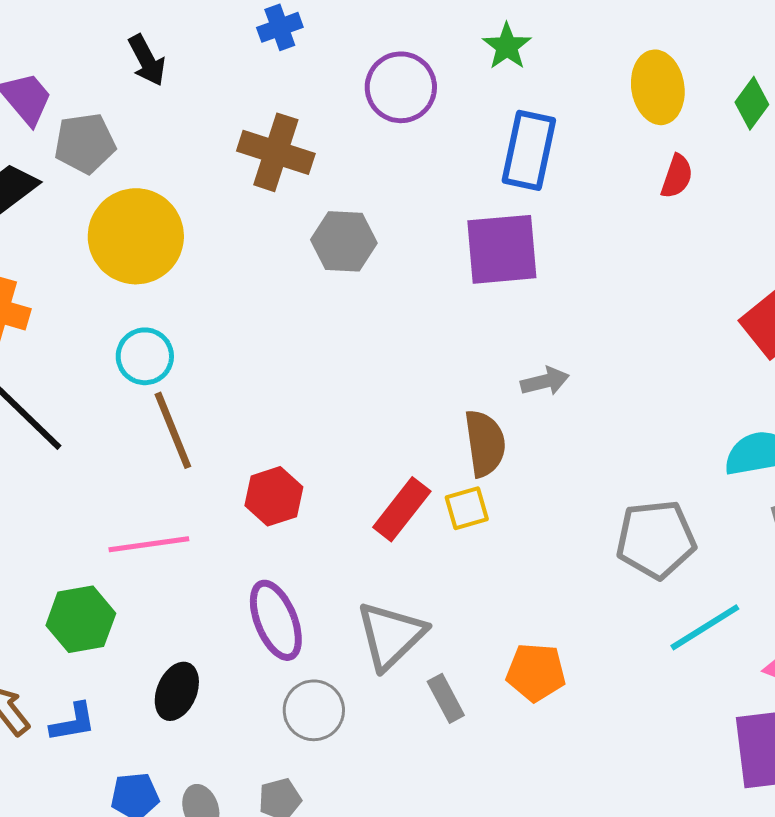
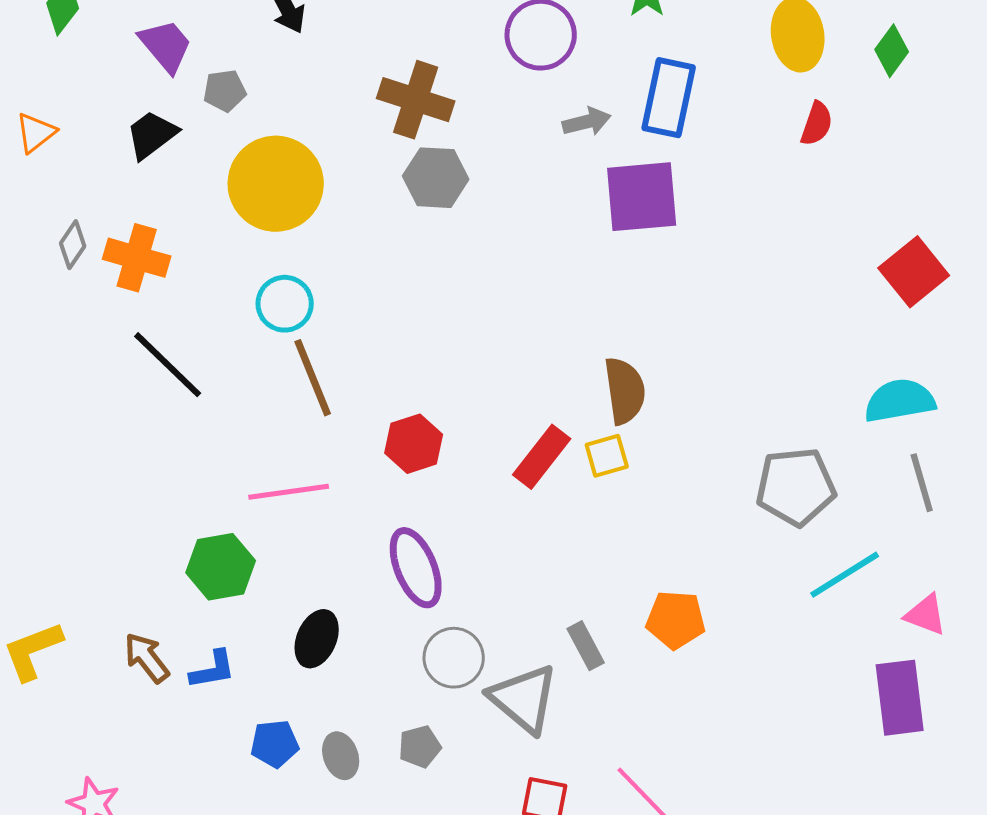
gray pentagon: (85, 143) -> (225, 91), size x0.7
gray hexagon: (344, 241) -> (436, 178), moved
gray arrow: (545, 381) -> (587, 122), moved
gray triangle: (391, 635) -> (524, 699), moved, turned -36

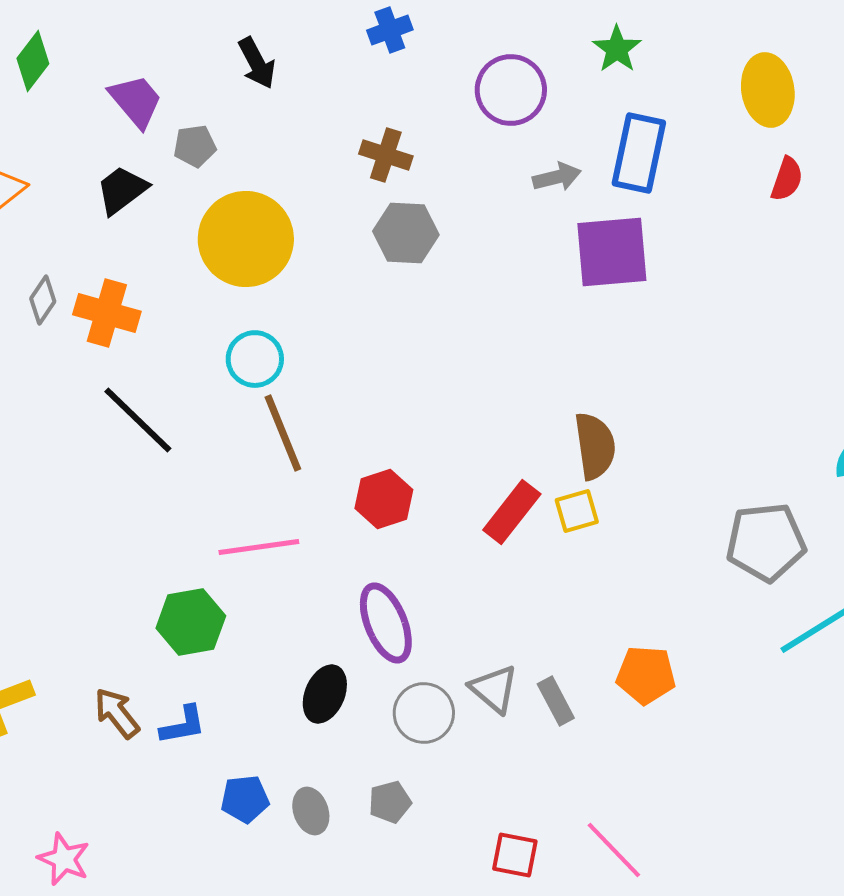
brown cross: (416, 100) -> (386, 155), size x0.7
black ellipse: (317, 639) -> (325, 694), moved
gray triangle: (524, 699) -> (494, 689), moved, size x0.7

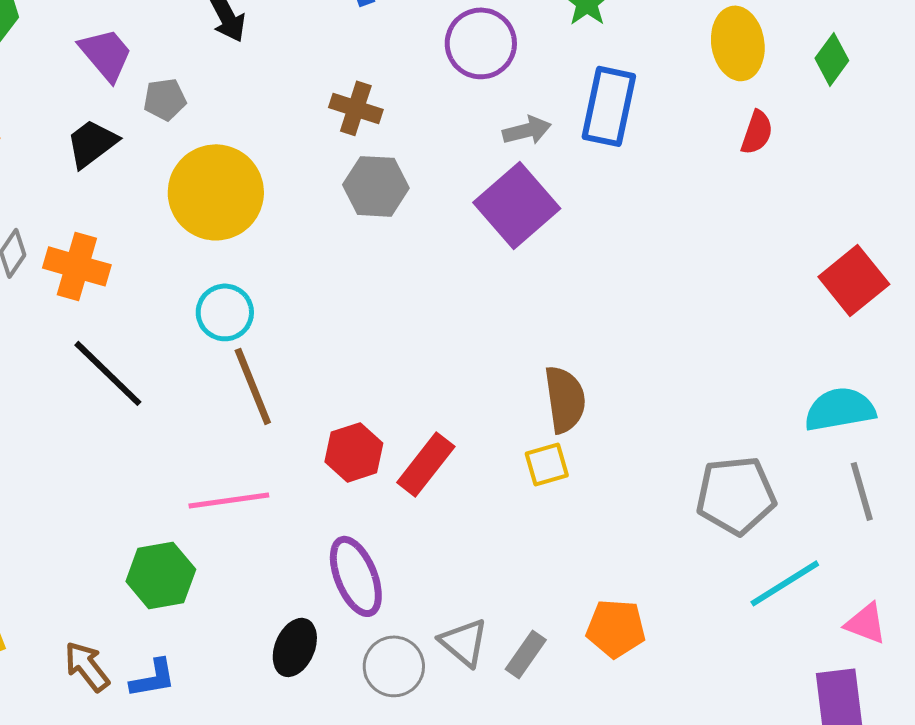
purple square: (612, 252) -> (517, 205), moved, turned -36
red rectangle: (512, 512) -> (426, 464), moved
gray rectangle: (556, 701) -> (526, 654), turned 63

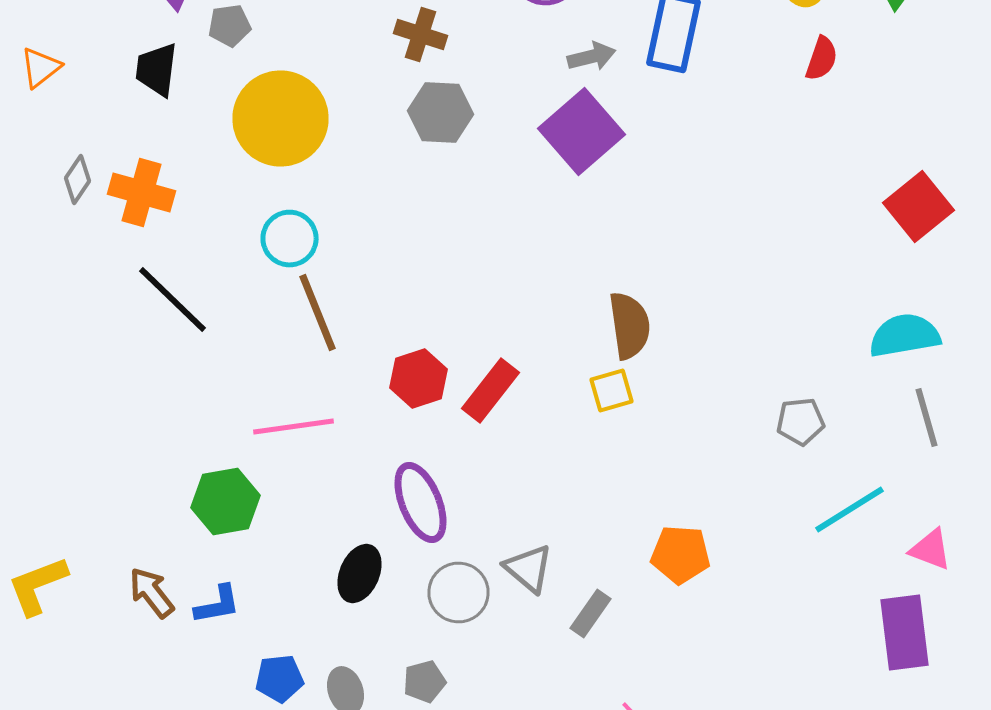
black trapezoid: (92, 143) -> (156, 70), turned -46
gray pentagon: (736, 495) -> (800, 422), size x0.6
gray rectangle: (526, 654) -> (590, 614), moved

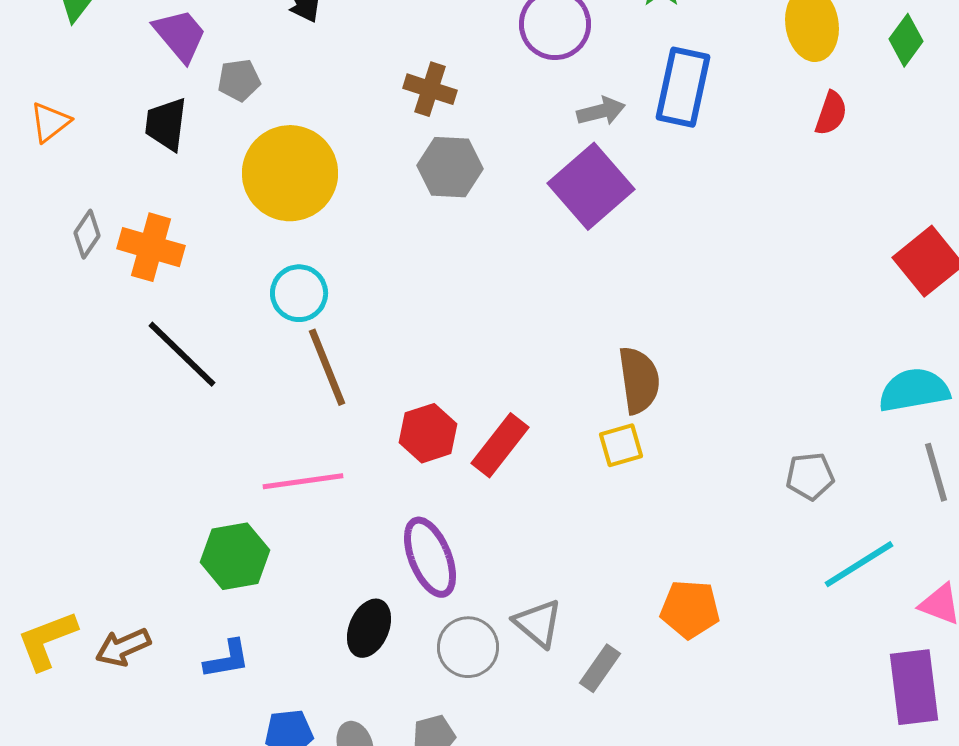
brown arrow: (152, 592) -> (123, 647), moved, turned -76

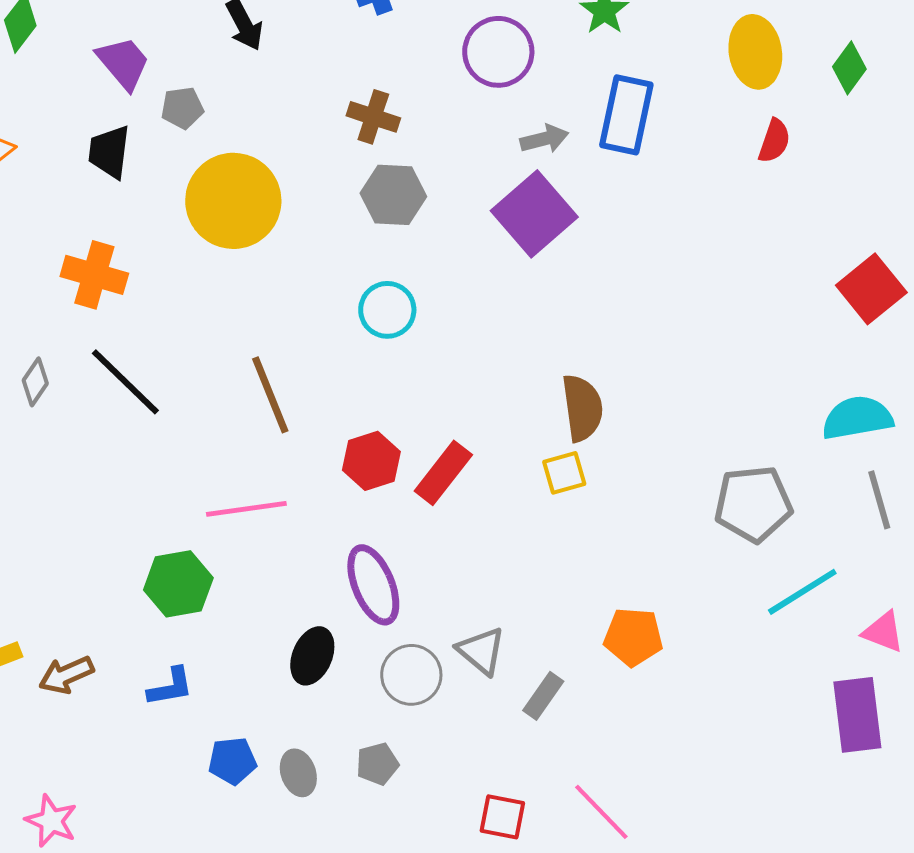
gray diamond: (87, 234) -> (35, 382), moved
cyan circle: (299, 293) -> (387, 310), moved
gray pentagon: (810, 476) -> (753, 504), size x1.6

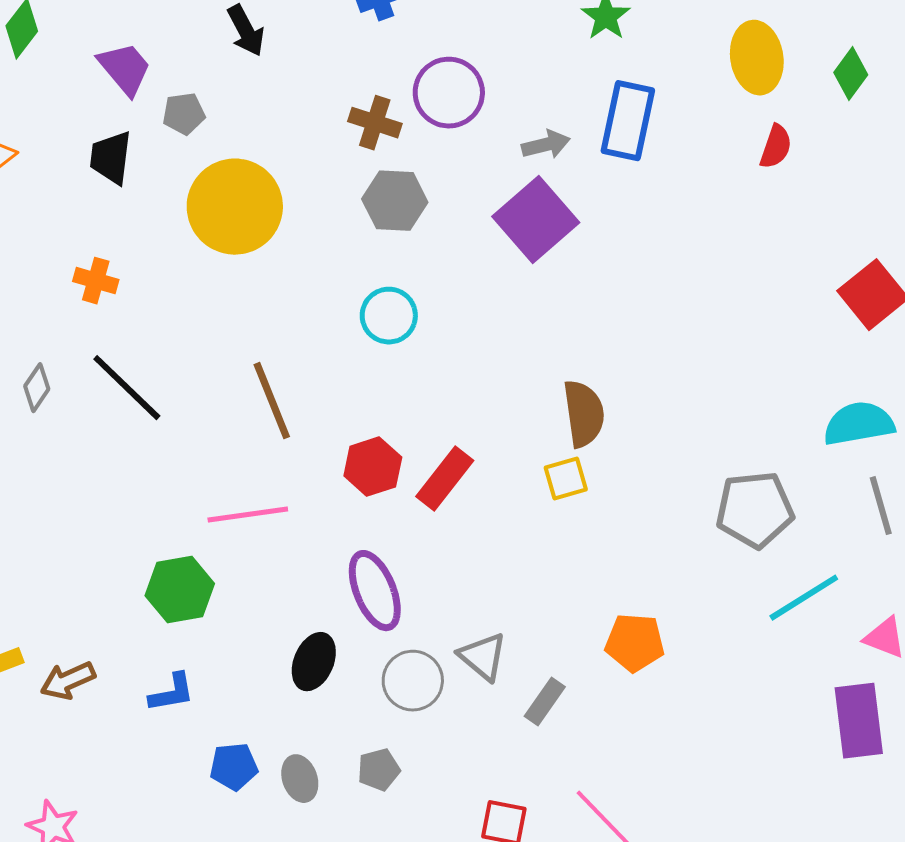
purple circle: (498, 52) -> (449, 93), moved
orange cross: (94, 275) -> (96, 281), size x0.7

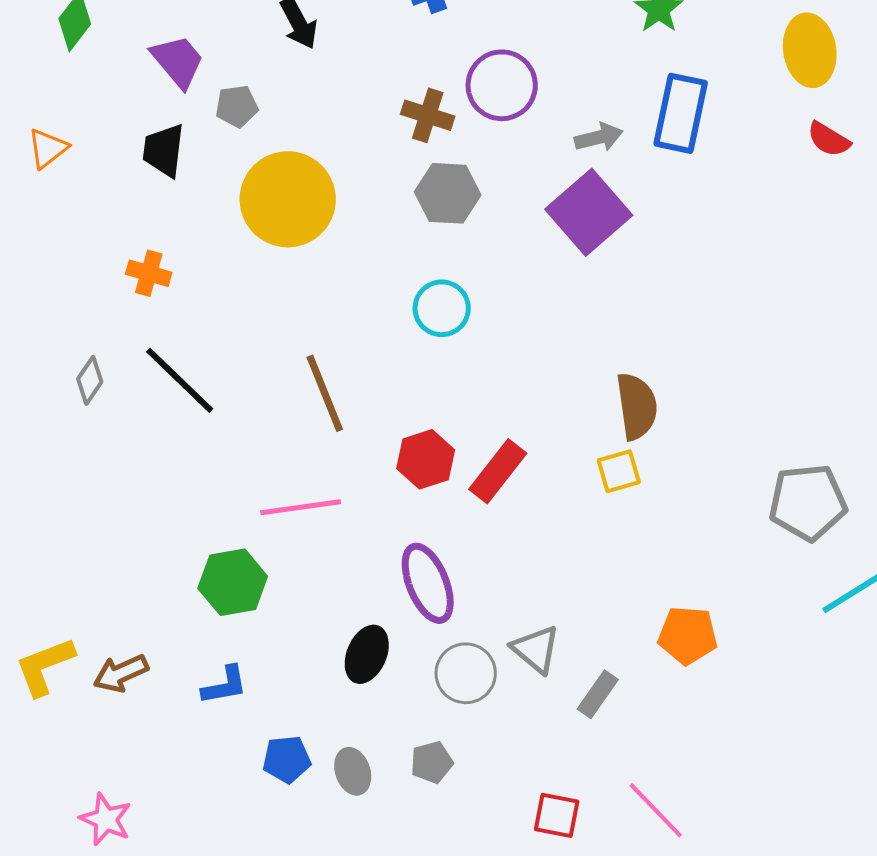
red semicircle: (776, 147) -> (829, 139), turned 102

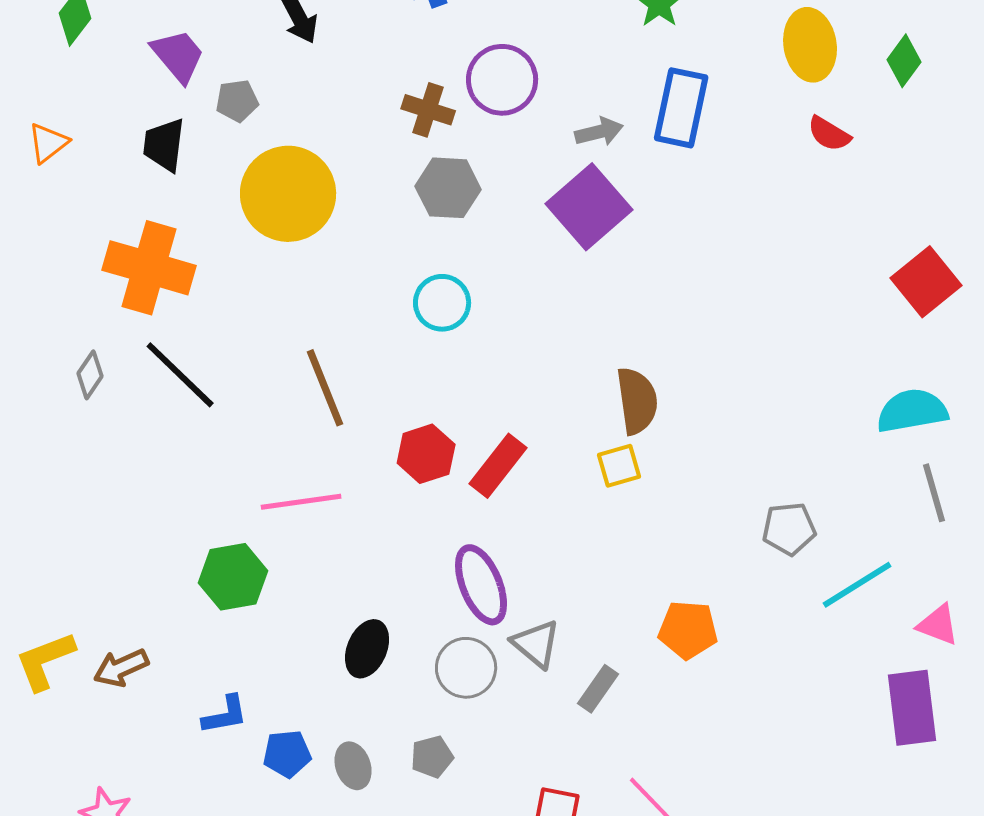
orange cross: (149, 273) -> (149, 268), size x2.0
gray pentagon: (808, 502) -> (789, 529), moved, size x0.7
purple ellipse: (428, 583) -> (481, 585), moved
blue L-shape: (225, 685) -> (225, 715), moved

